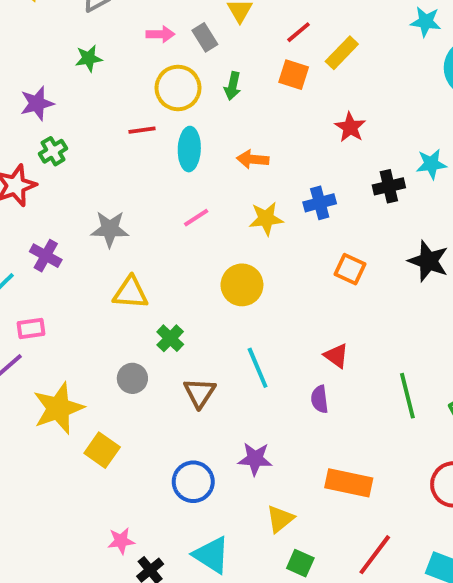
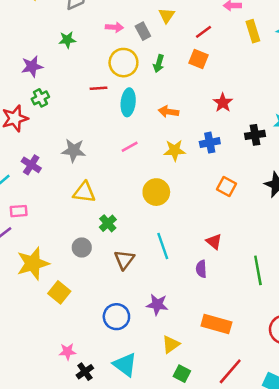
yellow rectangle: (342, 53) -> (253, 31), moved, turned -65
red star: (350, 127) -> (223, 103), moved

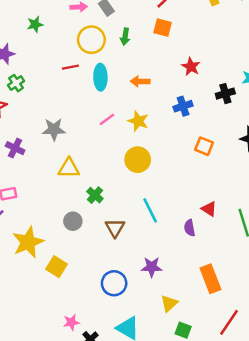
yellow star: (175, 150) -> (138, 121), moved, turned 30
red triangle: (214, 242) -> (209, 209), moved
orange rectangle: (216, 324) -> (210, 279), turned 60

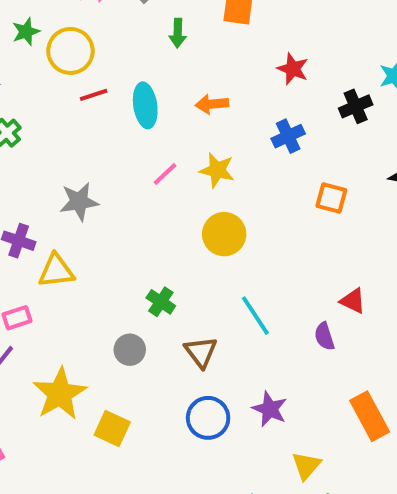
yellow circle: (91, 40) -> (70, 51), moved
yellow triangle: (69, 168) -> (56, 271), moved
purple star: (152, 267) -> (270, 409), turned 30
blue circle: (114, 283) -> (208, 418), moved

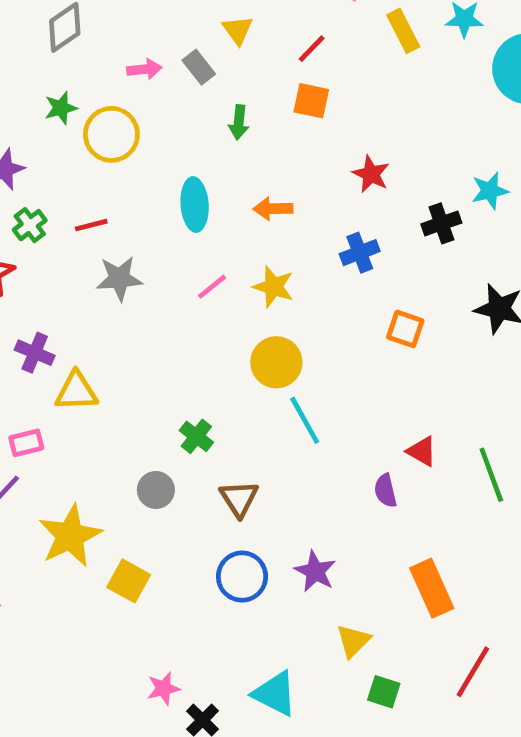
red line: (94, 95) -> (91, 225), moved
gray star: (79, 202) -> (119, 278), moved
cyan line: (255, 316) -> (305, 420), moved

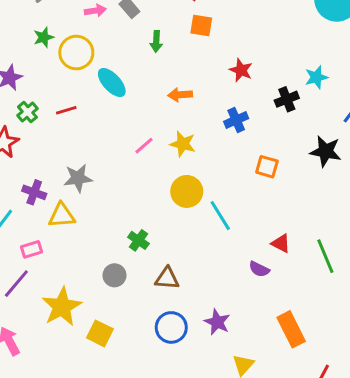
cyan ellipse: (195, 205) -> (112, 83), moved, turned -36
gray star: (119, 278) -> (78, 178), moved
cyan line: (305, 420) -> (220, 216), moved
purple semicircle: (385, 491) -> (259, 269), turned -48
brown triangle: (239, 499) -> (167, 278), turned -50

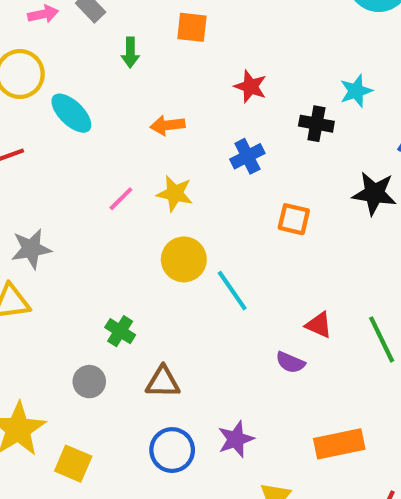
black cross: (287, 99) -> (316, 124), turned 35
purple star: (217, 322) -> (236, 439), turned 30
orange rectangle: (291, 329) -> (339, 444), turned -72

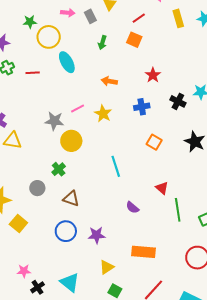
gray star: (31, 249) -> (54, 121), moved
yellow circle: (184, 259) -> (71, 141), moved
red triangle: (319, 325) -> (162, 188), moved

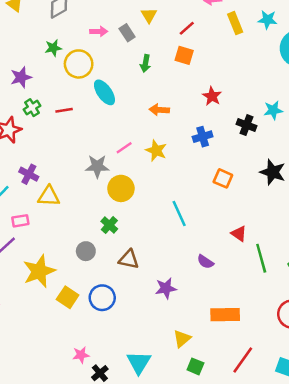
blue circle: (66, 231) -> (102, 298), moved
purple star: (97, 235) -> (166, 288), moved
cyan triangle: (70, 282) -> (139, 363), turned 30

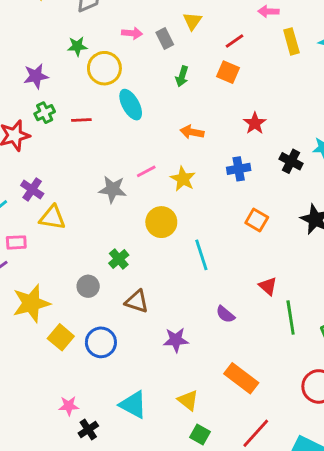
yellow circle: (121, 188) -> (161, 222), moved
orange rectangle: (225, 315) -> (241, 378), turned 32
yellow triangle: (182, 339) -> (188, 400), turned -48
cyan triangle: (139, 363) -> (133, 405), moved, turned -40

